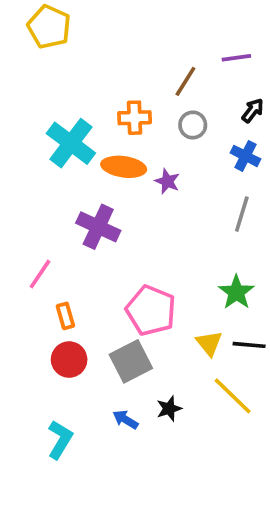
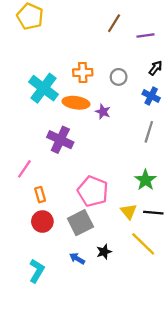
brown line: (185, 81) -> (114, 23), moved

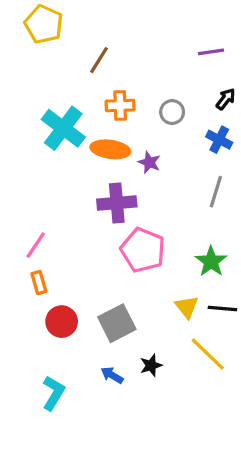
brown line: (114, 23) -> (99, 60), moved
purple cross: (60, 140) -> (117, 203), moved, turned -30
pink pentagon: (93, 191) -> (143, 250), moved
orange rectangle: (40, 195) -> (39, 283), moved

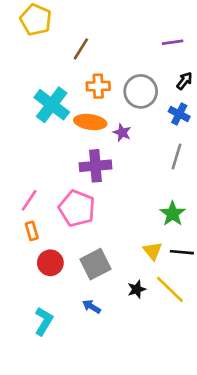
gray circle: (172, 112) -> (141, 91), size x1.6
pink pentagon: (143, 250) -> (77, 208), moved
black star: (151, 365) -> (137, 289), moved

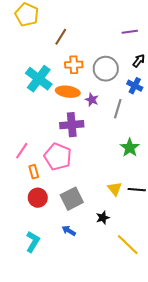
gray line: (177, 157) -> (118, 109), moved
green star: (173, 214) -> (130, 148), moved
orange rectangle: (32, 231) -> (34, 172), moved
yellow line: (170, 289) -> (128, 245), moved

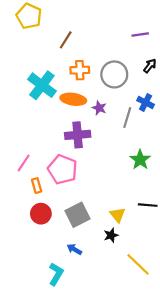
blue cross: (135, 86) -> (146, 102), moved
yellow triangle: (115, 189) -> (118, 215), moved
cyan L-shape: (33, 242) -> (56, 274), moved

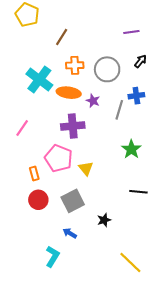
blue cross: (146, 102) -> (136, 96), turned -35
pink line: (24, 163) -> (22, 128), moved
yellow triangle: (118, 215) -> (86, 168), moved
yellow line: (138, 264) -> (130, 262), moved

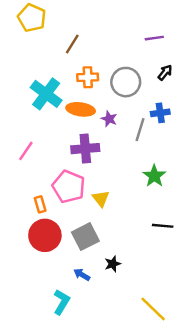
red circle: (38, 200) -> (45, 235), size x1.4
black star: (104, 220) -> (113, 264), moved

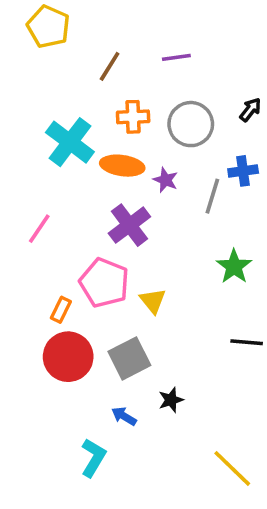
purple line: (154, 38) -> (176, 57), moved
purple cross: (85, 149) -> (129, 225), turned -32
orange rectangle: (40, 204) -> (61, 310), turned 42

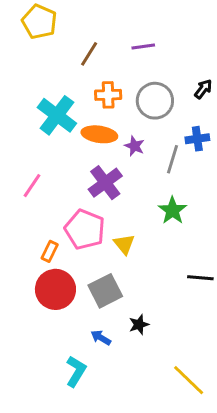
green star: (234, 267) -> (173, 210), moved

